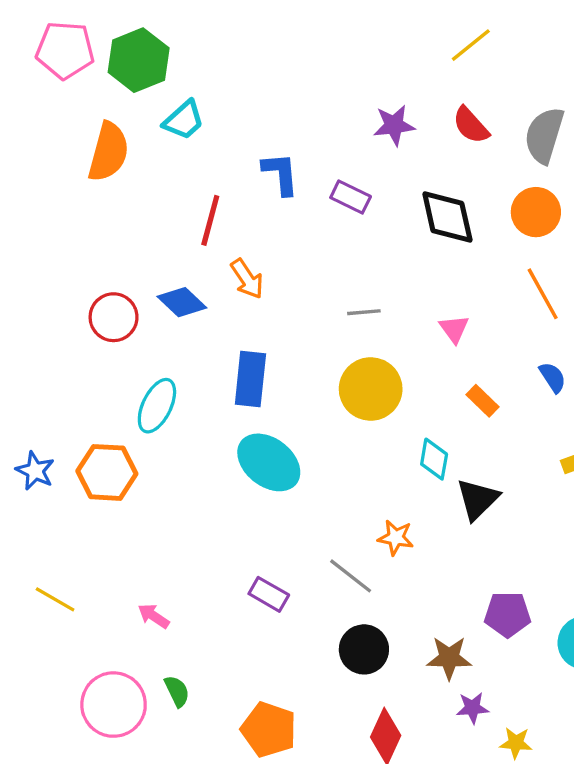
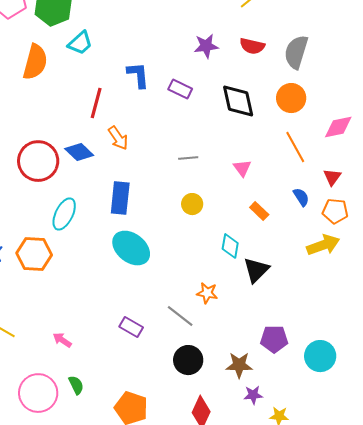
red semicircle: (471, 125) -> (252, 46), turned -35
red circle: (114, 317) -> (38, 161), size x1.4
yellow circle: (371, 389) -> (192, 204), size x0.6

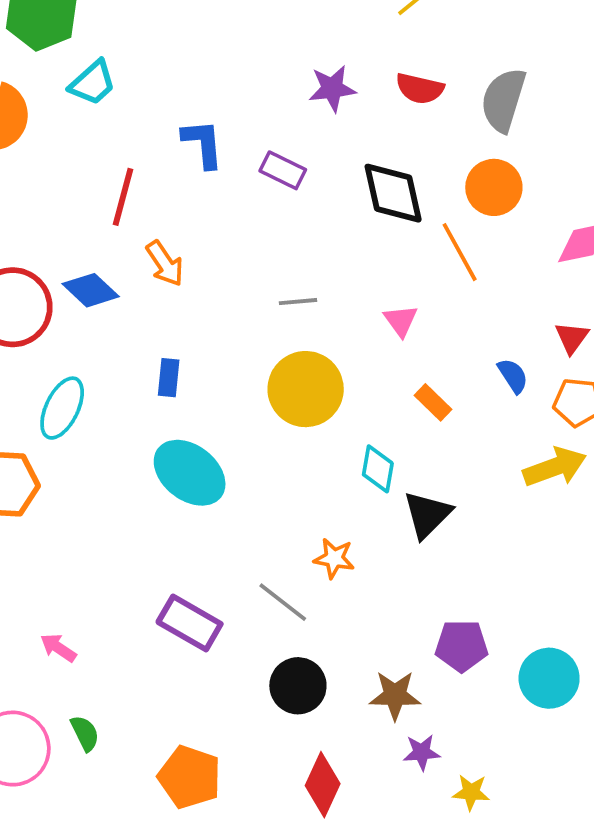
orange line: (295, 147) -> (460, 252), moved
blue rectangle: (120, 198) -> (169, 378), size x0.6
yellow circle: (192, 204) -> (306, 389), size x1.8
purple rectangle: (131, 327) -> (190, 623), size x1.4

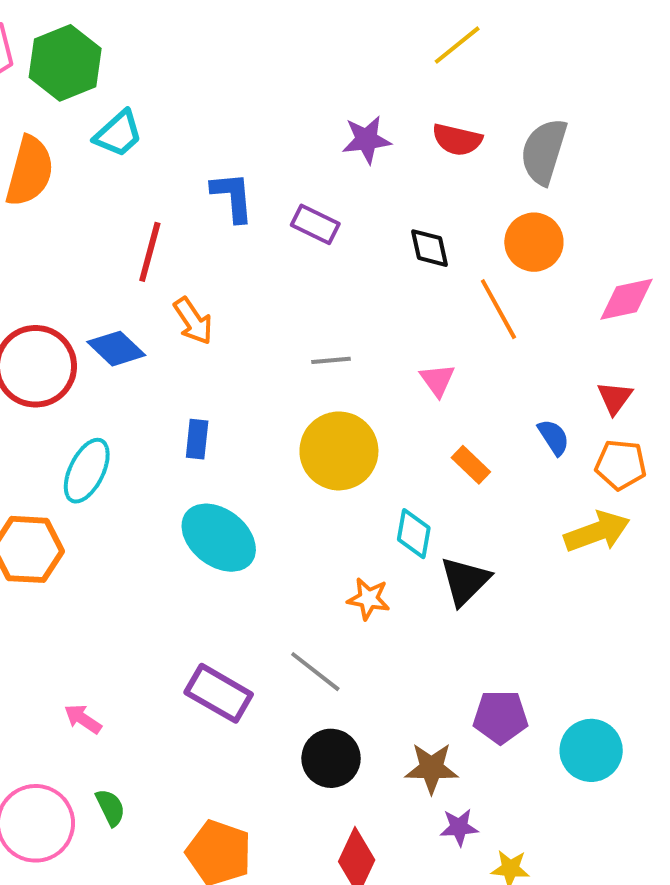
black diamond: (393, 193) -> (430, 248), size x0.6
orange star: (334, 558) -> (368, 599), moved

